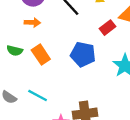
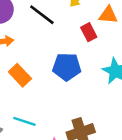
red rectangle: (108, 28) -> (89, 32), turned -70

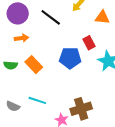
red rectangle: (89, 32) -> (89, 43), moved

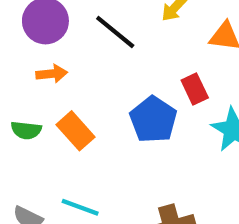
blue pentagon: (70, 58) -> (153, 120), turned 30

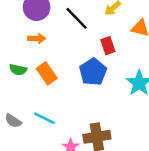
red rectangle: (195, 89) -> (108, 46), moved

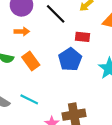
red rectangle: (108, 46) -> (83, 37), turned -64

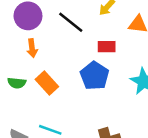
orange arrow: (22, 31) -> (32, 48), turned 88

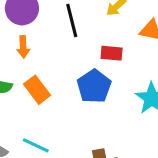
black line: (71, 22) -> (72, 21), turned 32

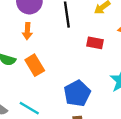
blue pentagon: (94, 86) -> (77, 93), moved

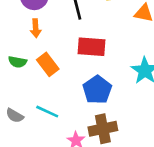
red rectangle: (95, 43) -> (91, 47), moved, size x1.5

